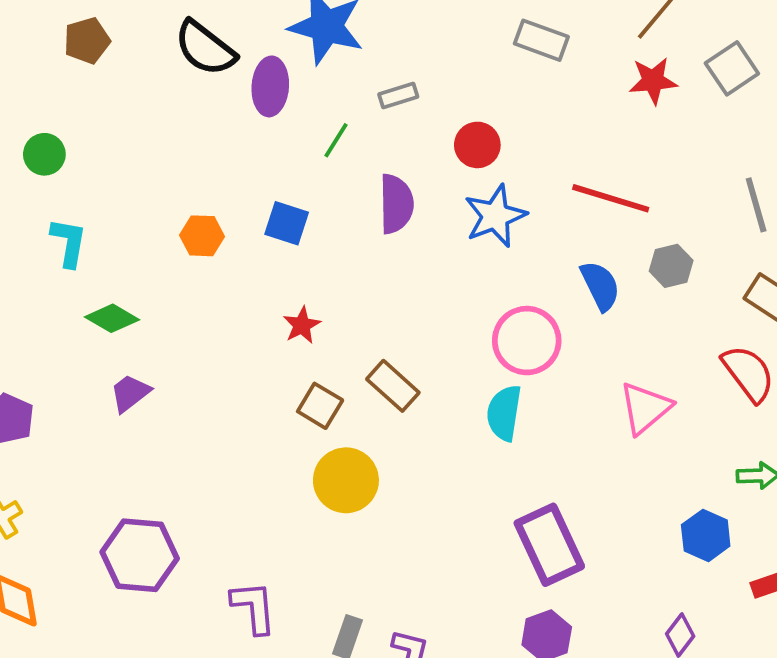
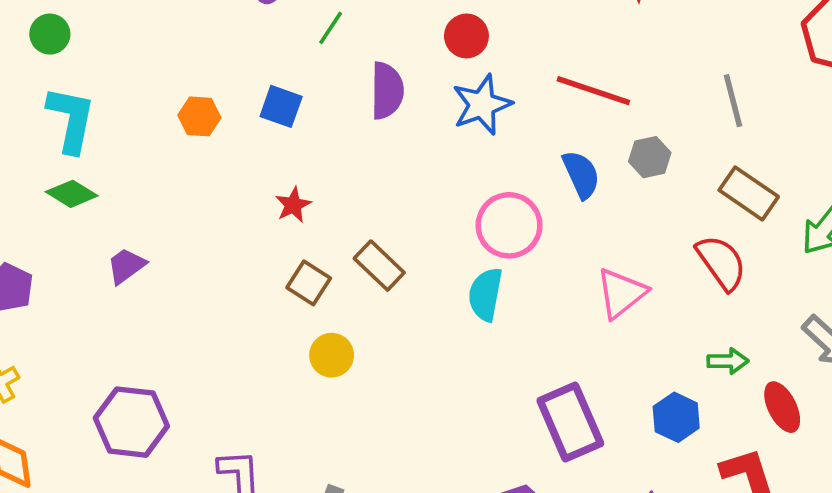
cyan L-shape: (69, 242) -> (71, 119), size x1.4
green diamond: (112, 318) -> (72, 194), moved
yellow circle: (346, 480) -> (332, 355), size x0.7
purple rectangle: (549, 545) -> (570, 422), moved

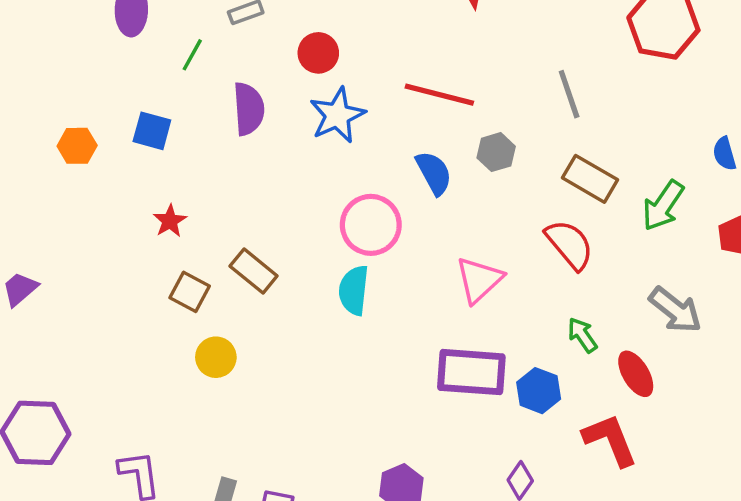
green arrow: (728, 361) -> (582, 335), turned -120
purple rectangle: (570, 422) -> (471, 372), moved, turned -58

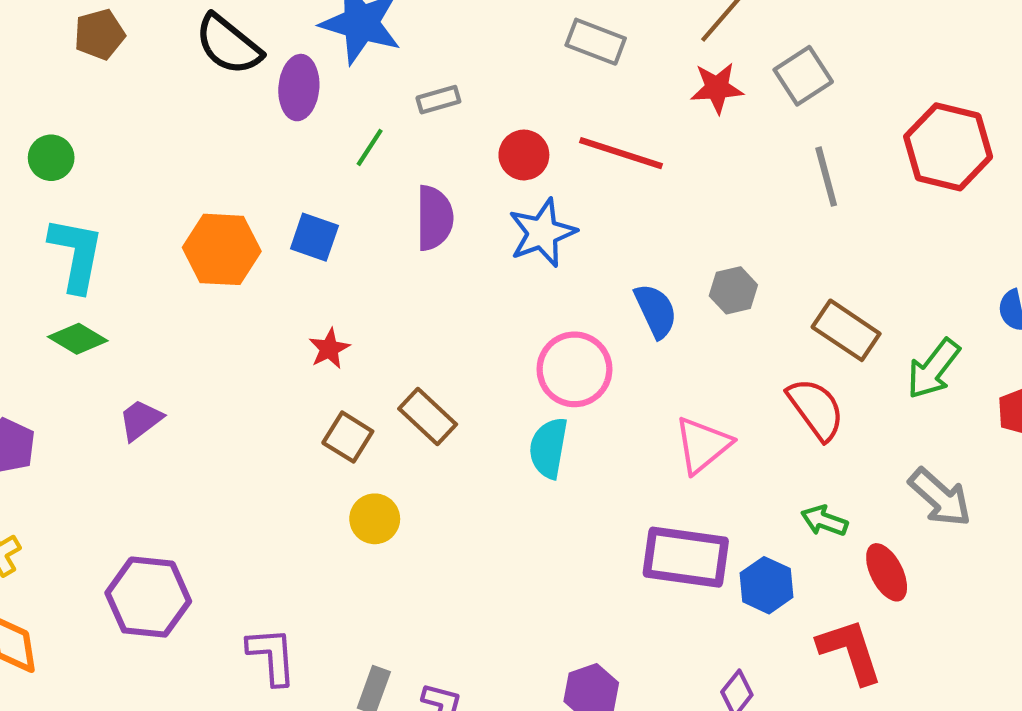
gray line: (569, 94) -> (826, 177), moved
red line: (439, 95) -> (621, 153), moved
orange hexagon: (77, 146) -> (222, 249), size x1.6
green arrow: (582, 335) -> (824, 521), turned -39

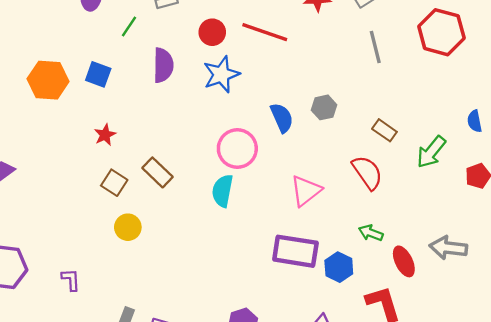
brown rectangle: (846, 330) -> (384, 130), size x0.7
gray arrow: (940, 497) -> (448, 248), moved, turned 144
purple L-shape: (272, 656) -> (71, 280), moved, size x0.7

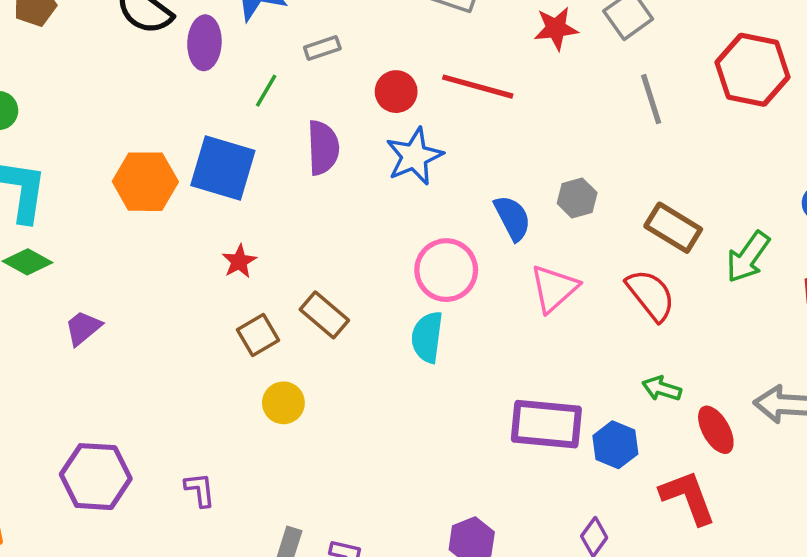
blue square: (98, 74) -> (223, 168), size x1.6
brown rectangle: (384, 130) -> (673, 228), size x1.4
brown square: (114, 183) -> (258, 335), turned 30
pink triangle: (306, 191) -> (554, 288), moved

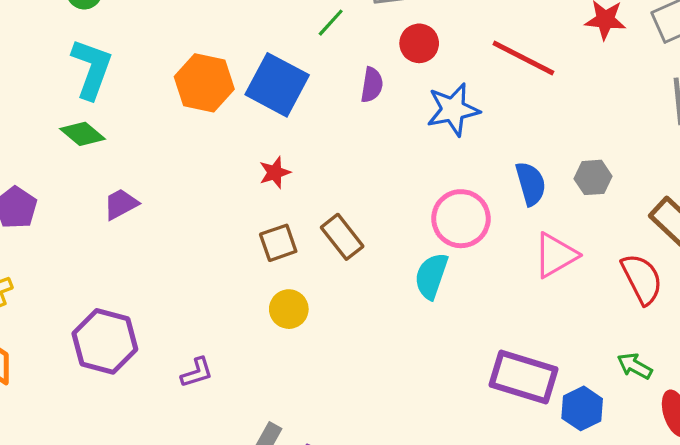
red circle: (396, 92) -> (419, 43), moved
purple semicircle: (323, 148) -> (372, 85), size x0.7
purple L-shape: (200, 490) -> (197, 373), turned 68

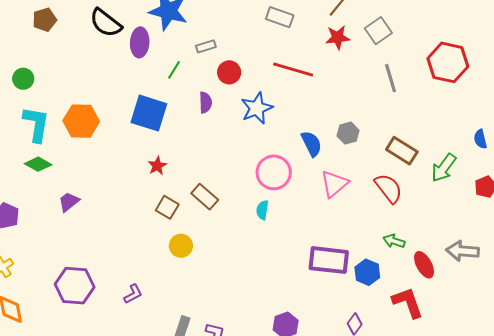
orange hexagon: (204, 83) -> (81, 121), moved
brown square: (278, 243) -> (167, 207), turned -30
cyan semicircle: (431, 276) -> (262, 210), size x0.7

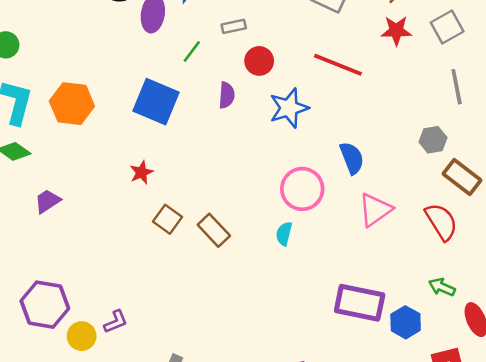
gray hexagon: (348, 133) -> (433, 140), moved
red star: (157, 166) -> (141, 172), moved
brown rectangle: (205, 197) -> (214, 230), moved
yellow circle: (181, 246) -> (82, 336), moved

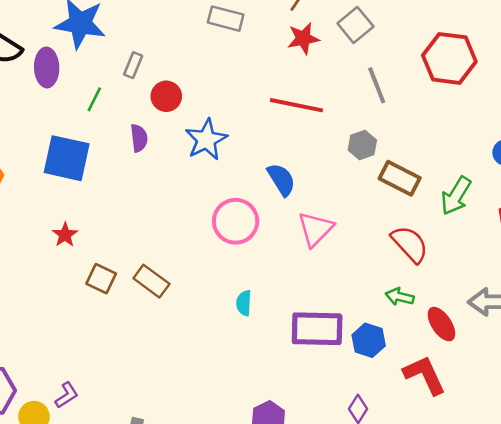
gray rectangle: (234, 26) -> (133, 65), turned -45
red line: (338, 65) -> (296, 105), moved
red semicircle: (441, 222) -> (410, 244), moved
cyan semicircle: (284, 234) -> (244, 303), moved

